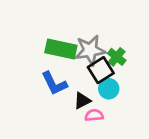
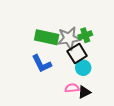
green cross: (117, 57) -> (85, 35), moved, turned 32
black triangle: (82, 101) -> (84, 92), moved

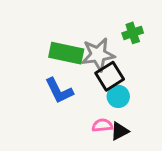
green cross: (85, 35) -> (133, 33), moved

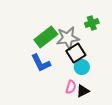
green rectangle: (66, 53) -> (46, 37), turned -50
pink semicircle: (102, 125) -> (71, 87), turned 112

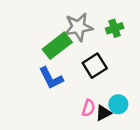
gray star: (68, 38) -> (78, 27), moved
cyan circle: (82, 67) -> (118, 104), moved

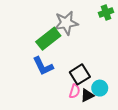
green cross: (115, 28) -> (106, 12), moved
black square: (95, 66) -> (80, 74), moved

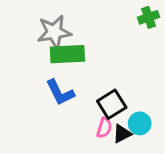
gray star: (66, 23) -> (54, 32), moved
green rectangle: (48, 39) -> (67, 54), turned 35

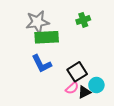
green cross: (149, 17) -> (83, 20), moved
pink semicircle: (104, 128) -> (72, 88), turned 32

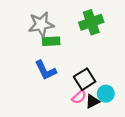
green cross: (83, 20) -> (91, 22), size x1.5
green rectangle: (47, 37) -> (51, 41), size x0.7

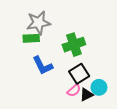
green cross: (91, 22) -> (74, 45), moved
green rectangle: (51, 41) -> (31, 38), moved

